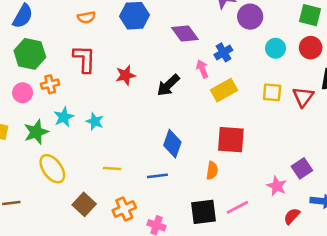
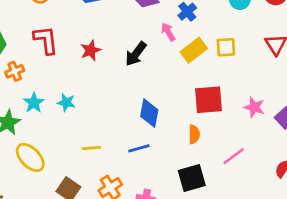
yellow square: (272, 92) -> (226, 47), moved
pink star: (277, 186) -> (254, 107), moved
pink line: (237, 207) -> (234, 156), moved

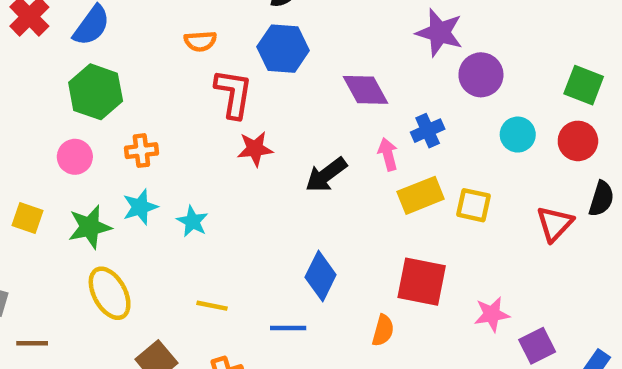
red L-shape: (46, 40) -> (234, 94), moved
orange cross: (15, 71) -> (141, 151), moved
pink star: (254, 107) -> (492, 314), turned 30

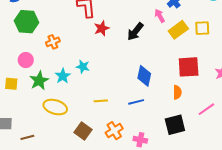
pink circle: (75, 157) -> (26, 60), moved
cyan star: (140, 207) -> (63, 76), moved
yellow ellipse: (110, 293) -> (55, 107), turned -30

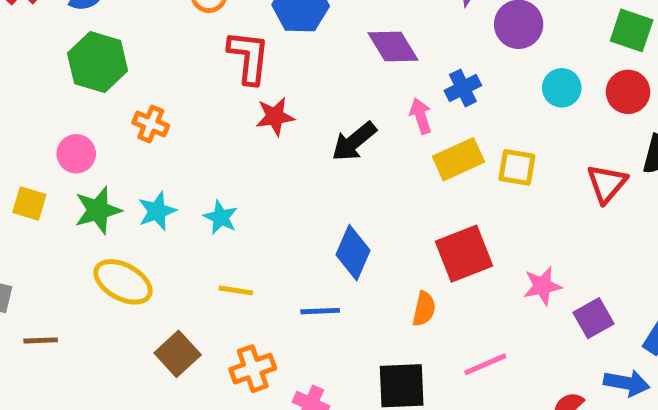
orange cross: (53, 42) -> (151, 124), turned 32
cyan star: (83, 67) -> (221, 217), moved
red square: (189, 67) -> (464, 254), turned -30

